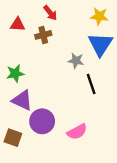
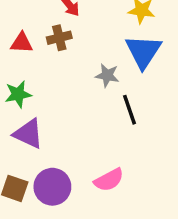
red triangle: (18, 24) -> (22, 43), moved
purple circle: (42, 121) -> (52, 187), moved

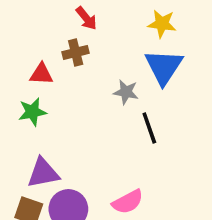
red triangle: (22, 43) -> (41, 74), moved
purple triangle: (28, 134) -> (43, 173), moved, turned -36

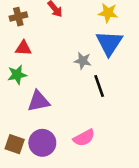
brown cross: (76, 52) -> (18, 17), moved
purple triangle: (43, 173) -> (39, 101), moved

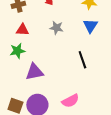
blue triangle: (109, 43) -> (90, 26), size x0.7
gray star: (83, 61) -> (56, 28), moved

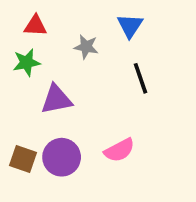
blue triangle: (90, 26) -> (130, 26), moved
gray star: (56, 28) -> (86, 47), moved

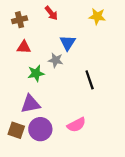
blue triangle: (130, 26) -> (68, 43), moved
green star: (27, 63) -> (36, 73), moved
purple triangle: (56, 99) -> (30, 104), moved

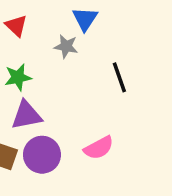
red triangle: (24, 47) -> (16, 26), turned 40
green star: (36, 73) -> (18, 77), moved

